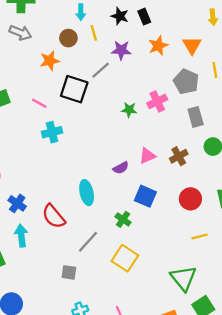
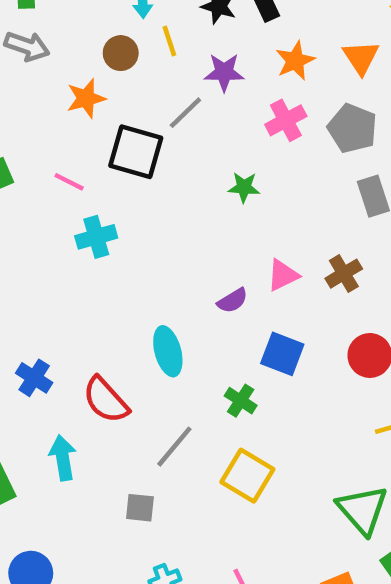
pink cross: (157, 101) -> (286, 120), moved
cyan arrow: (21, 236) -> (63, 458), moved

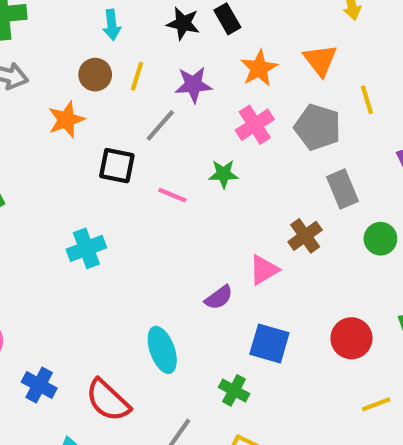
yellow line: (169, 41) -> (137, 76), moved, turned 40
black square: (136, 152) -> (117, 166), size x0.7
pink line: (69, 182) -> (172, 195), moved
green star: (244, 187) -> (224, 174), moved
brown cross: (344, 274) -> (305, 236), moved

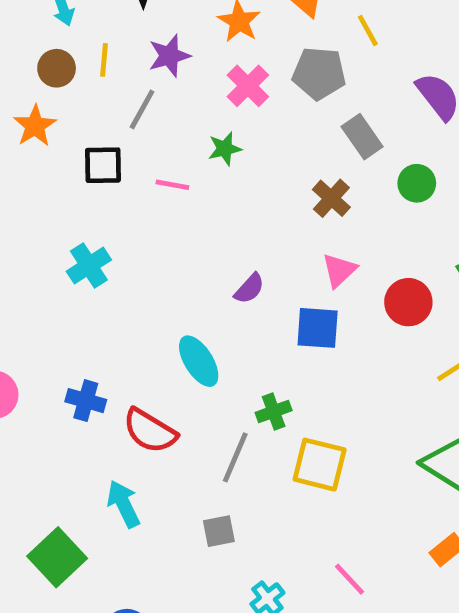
pink triangle: (264, 270) -> (339, 270), moved
blue cross: (39, 385) -> (86, 401), moved
green cross: (234, 390) -> (274, 412), moved, turned -36

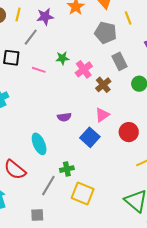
pink cross: (248, 86) -> (84, 69), moved
purple semicircle: (249, 289) -> (64, 117), turned 32
blue square: (318, 328) -> (90, 137), turned 30

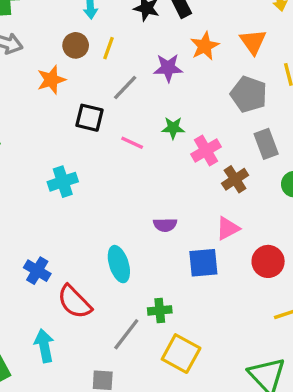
purple star: (45, 17) -> (168, 68), moved
blue square: (90, 137) -> (203, 263), turned 36

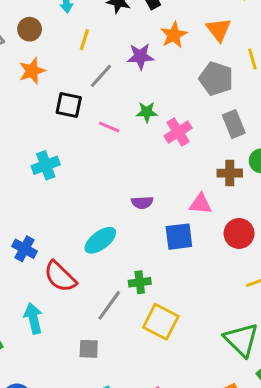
brown circle: (76, 45) -> (30, 29), moved
brown cross: (235, 179) -> (230, 173), moved, turned 35
pink triangle: (228, 228) -> (201, 204), turned 35
cyan ellipse: (119, 264) -> (100, 240), turned 72

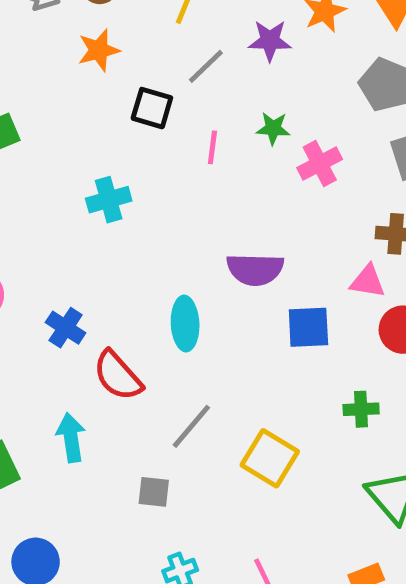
pink line: (109, 127) -> (212, 147), turned 70
purple semicircle: (142, 202) -> (255, 269), size x1.6
pink triangle: (201, 204) -> (368, 281), moved
cyan ellipse: (100, 240) -> (185, 324), turned -60
green cross: (140, 282) -> (361, 409), moved

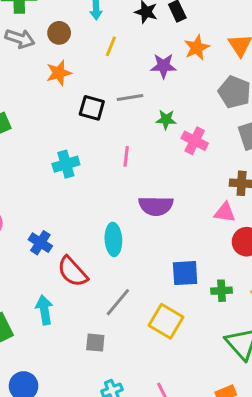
gray line: (206, 66) -> (130, 98), moved, turned 35
pink line: (212, 147) -> (126, 156), moved
pink cross: (320, 164) -> (195, 141), turned -35
blue square: (308, 327) -> (185, 273), moved

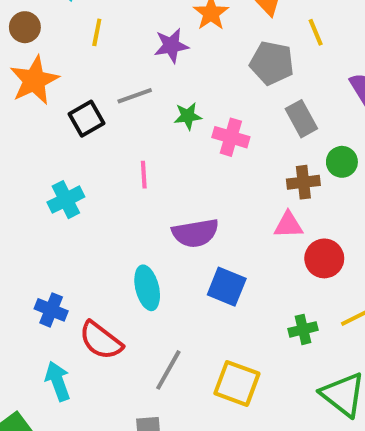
orange star: (59, 73) -> (34, 80), size x1.4
black square: (92, 108) -> (86, 119), turned -35
blue square: (185, 273) -> (227, 287), moved, turned 36
cyan arrow: (44, 310) -> (58, 381), moved

